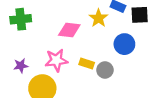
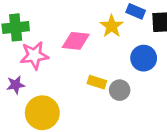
pink star: (56, 60) -> (34, 55), moved

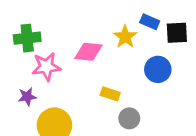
gray circle: (120, 90) -> (129, 118), moved

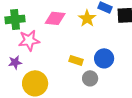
pink diamond: (88, 52) -> (55, 18), moved
blue circle: (158, 69) -> (104, 58), moved

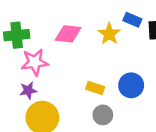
purple star: (15, 62) -> (28, 90), moved
gray circle: (90, 78) -> (103, 115), moved

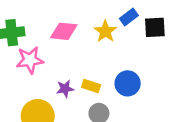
blue rectangle: (132, 20) -> (129, 17), turned -60
purple star: (28, 90) -> (65, 89), moved

